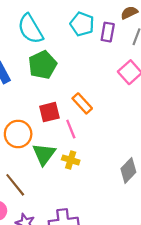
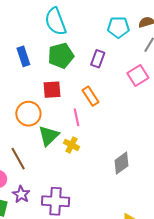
cyan pentagon: (82, 24) -> (118, 27), moved, turned -30
purple rectangle: (108, 32) -> (98, 59), moved
red square: (49, 112) -> (52, 90), moved

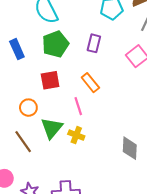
orange circle: (28, 114) -> (28, 108), size x0.7
brown line: (18, 159) -> (23, 142), moved
gray diamond: (121, 163) -> (130, 148), turned -45

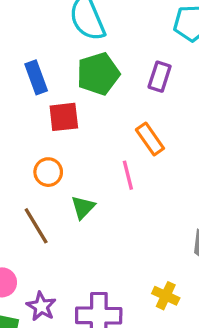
red square: (50, 80) -> (64, 117), moved
green triangle: (52, 128) -> (83, 207), size x0.7
yellow cross: (76, 135) -> (166, 296), moved

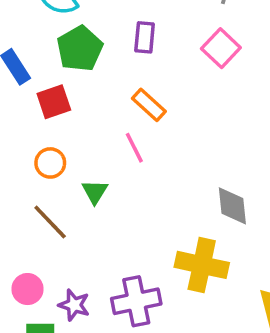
yellow cross: (166, 296) -> (202, 265), size x1.8

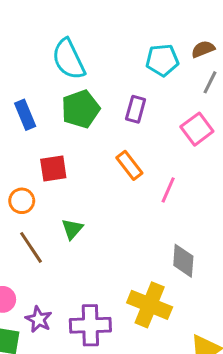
red square: (54, 102) -> (53, 168), moved
pink line: (134, 148) -> (168, 190), moved, turned 40
orange circle: (50, 163) -> (22, 201), moved

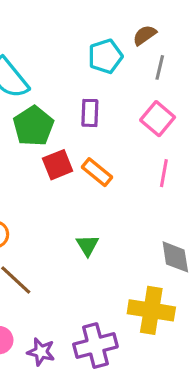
red square: (53, 168) -> (58, 165), moved
pink line: (168, 190) -> (164, 173), moved
green triangle: (72, 229) -> (88, 245), moved

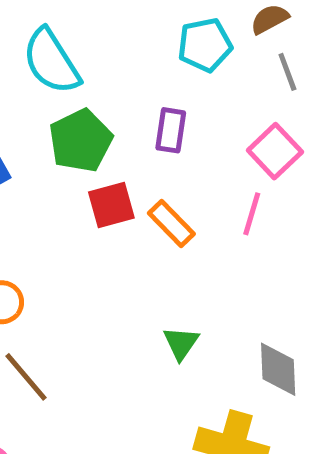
gray line: (160, 67) -> (287, 72), turned -40
pink line: (164, 173) -> (252, 214), moved
green triangle: (88, 245) -> (181, 343), moved

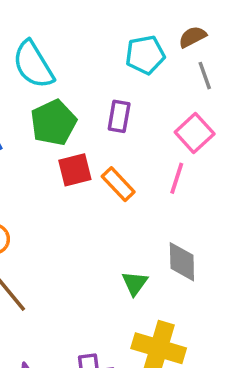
green triangle: (181, 343) -> (135, 283), moved
gray diamond: (278, 369) -> (182, 262), moved

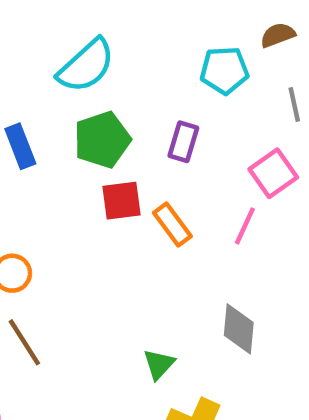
brown semicircle: (192, 37) -> (278, 35), moved
cyan semicircle: (33, 65) -> (86, 66), turned -108
green triangle: (135, 283) -> (159, 364), moved

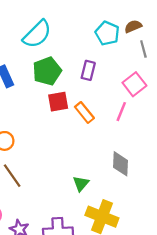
brown semicircle: (278, 35) -> (133, 26), moved
cyan pentagon: (224, 70) -> (107, 33), turned 30

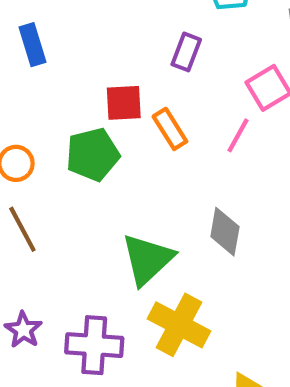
green pentagon: (47, 71) -> (93, 154), moved
green triangle: (81, 184) -> (147, 259), size x1.8

